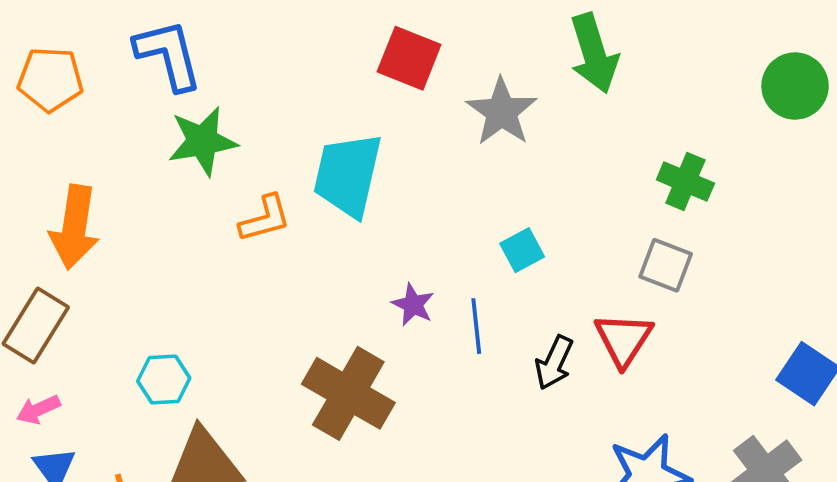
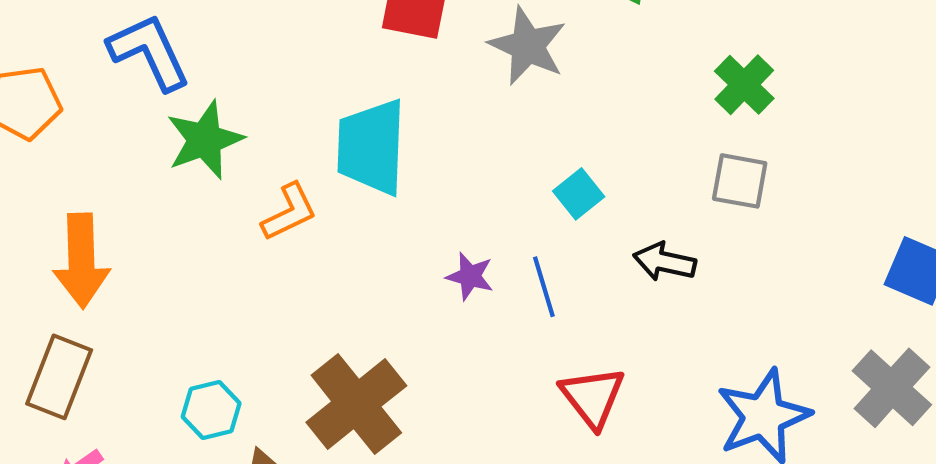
green cross: (685, 182) -> (744, 85), turned 32
red triangle: (623, 339) -> (593, 397), moved
black arrow: (554, 363) -> (665, 262), moved, turned 88
brown cross: (348, 393) -> (356, 404), moved, turned 32

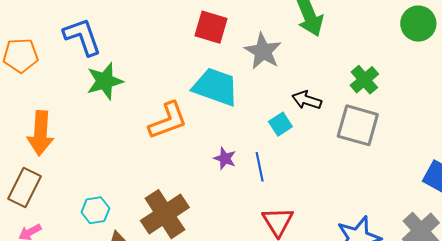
cyan trapezoid: (371, 147) -> (215, 87), moved, turned 102
gray square: (740, 181) -> (358, 125), size x1.5
orange L-shape: (289, 212) -> (168, 121), moved, size x1.4
black arrow: (665, 262) -> (307, 100), moved

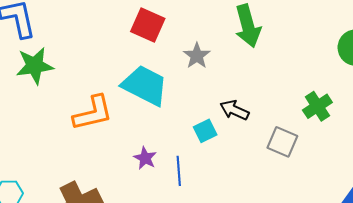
gray star: (263, 51) -> (197, 56), size x0.7
green cross: (364, 80) -> (317, 106), moved
gray square: (358, 125) -> (282, 142), size x0.7

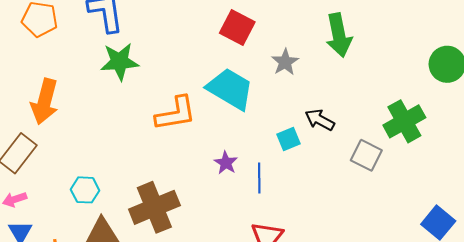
green cross: (317, 106) -> (404, 121), size x1.4

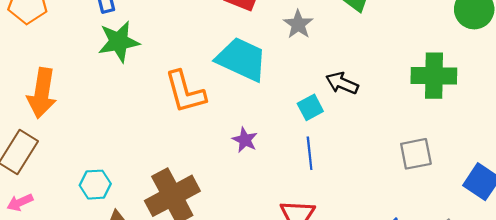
orange L-shape: (176, 114) -> (185, 92), turned 90
green cross: (404, 121) -> (434, 76), turned 36
gray square: (366, 155) -> (416, 154), moved, turned -32
blue line: (259, 178) -> (310, 153), moved

